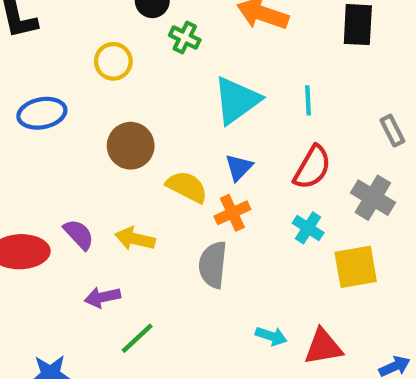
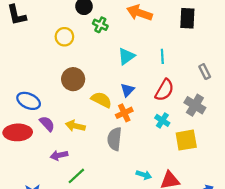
cyan triangle: (237, 100) -> (126, 56), size x0.7
blue ellipse: (42, 113) -> (29, 101), moved, turned 35

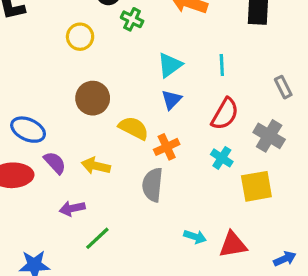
blue triangle: (127, 90) -> (171, 100), moved

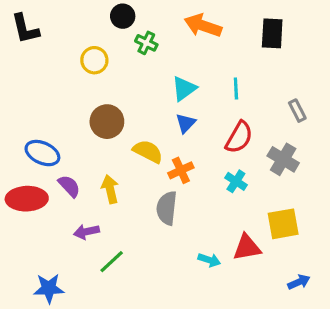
yellow arrow: (96, 166) -> (110, 189), turned 64
yellow square: (256, 186) -> (283, 224), moved
red triangle: (233, 245) -> (247, 247), moved

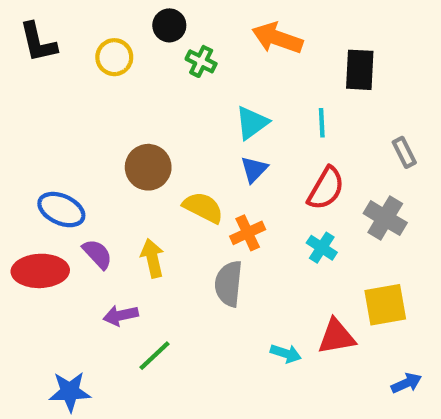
black rectangle: (272, 33) -> (360, 70), moved
yellow circle: (94, 60) -> (114, 57), moved

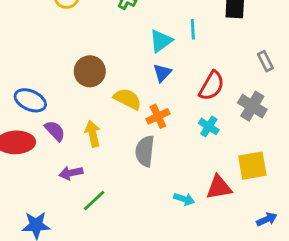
cyan line: (322, 123) -> (193, 29), moved

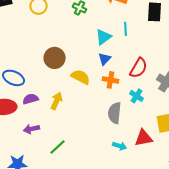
orange cross: (158, 116) -> (111, 80), moved, turned 35
purple semicircle: (55, 131) -> (31, 99), turned -63
yellow arrow: (93, 134) -> (57, 101), turned 36
gray semicircle: (145, 151) -> (115, 113), moved
purple arrow: (71, 173) -> (32, 129), moved

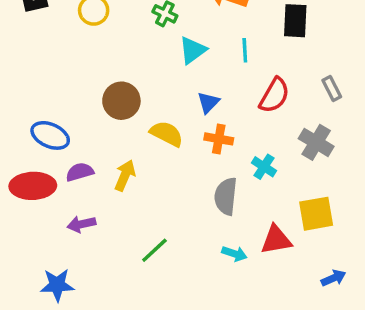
cyan triangle: (104, 37) -> (193, 50), moved
red semicircle: (139, 68) -> (274, 95), moved
green line: (58, 147) -> (154, 250), moved

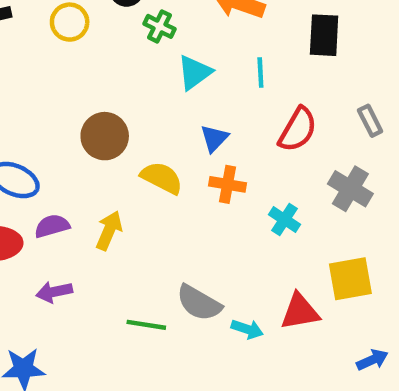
gray semicircle: (226, 196) -> (199, 303), moved, turned -66
green line: (154, 250) -> (146, 325), turned 52

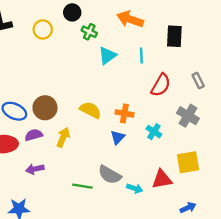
brown circle: (105, 136) -> (45, 108), moved
blue triangle: (214, 138) -> (118, 137), moved
blue arrow: (372, 360) -> (188, 208), moved

